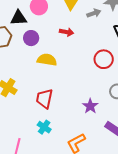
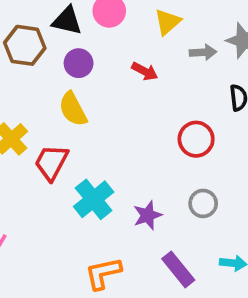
yellow semicircle: (47, 60) -> (73, 109), moved, turned -144
red trapezoid: (44, 99) -> (51, 162), moved
cyan cross: (44, 127) -> (94, 199), moved, size x1.5

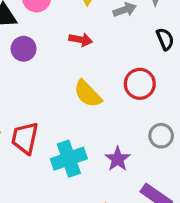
yellow semicircle: (73, 109) -> (88, 94), moved
cyan cross: (94, 199) -> (69, 159), turned 36

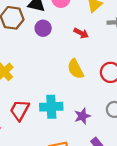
red trapezoid: (25, 138) -> (20, 110), moved

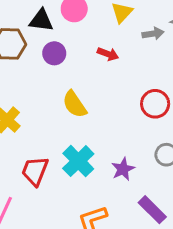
yellow semicircle: (75, 69) -> (75, 104), moved
cyan cross: (51, 107) -> (78, 161), turned -35

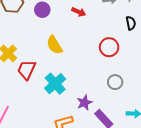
purple star: (123, 169) -> (84, 103), moved
red trapezoid: (35, 171) -> (27, 70), moved

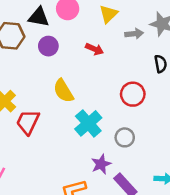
gray circle: (115, 82) -> (125, 137), moved
cyan cross: (55, 84) -> (88, 123), moved

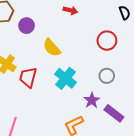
purple circle: (48, 46) -> (27, 26), moved
cyan cross: (88, 123) -> (66, 78), moved

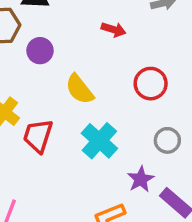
red circle: (107, 41) -> (151, 84), moved

